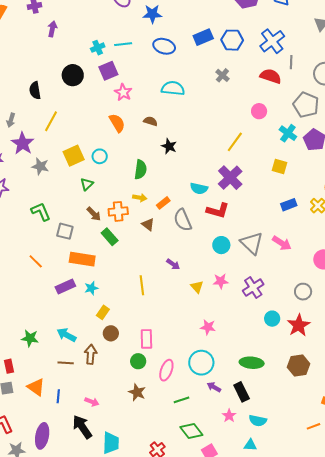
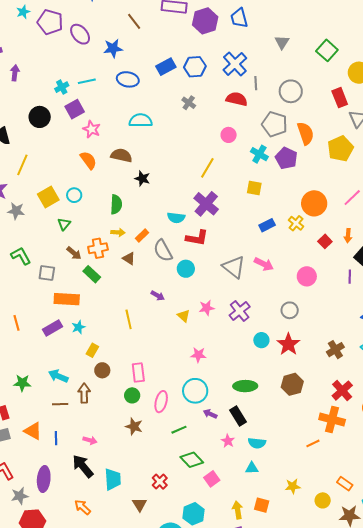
brown semicircle: (150, 121) -> (121, 155), size x1.5
cyan circle: (221, 245) -> (186, 269), moved
orange line: (36, 261) -> (17, 323), moved, turned 35

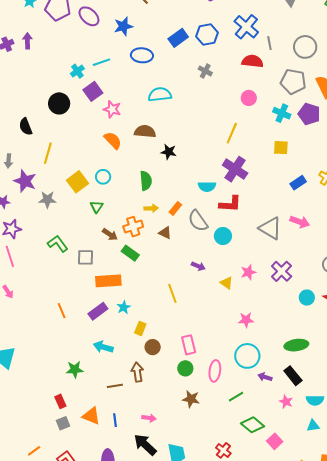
purple arrow: (15, 73) -> (27, 41), moved
cyan arrow: (58, 376) -> (103, 347), moved

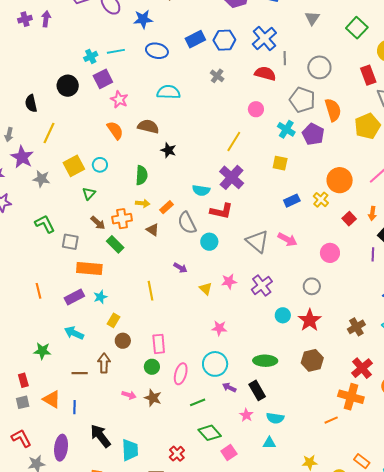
pink arrow: (149, 418) -> (129, 395), moved

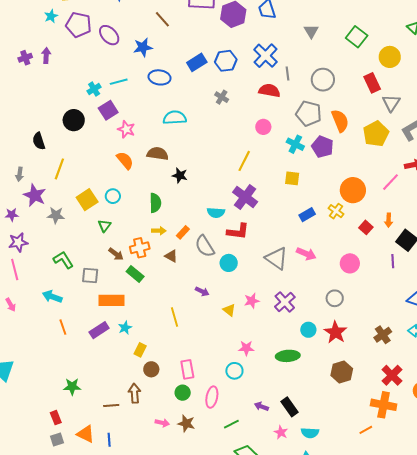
cyan arrow: (74, 333) -> (52, 297), moved
green ellipse: (265, 361) -> (288, 356), moved
cyan circle: (215, 364) -> (234, 371), moved, size x0.7

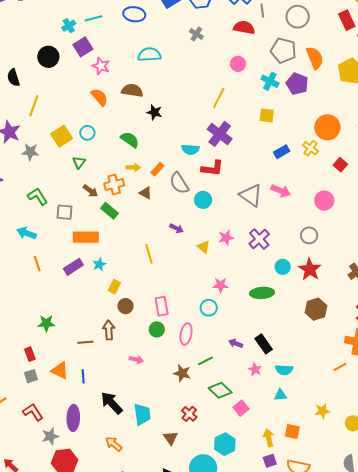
green semicircle: (155, 203) -> (130, 140), turned -54
brown star: (186, 423) -> (182, 373), moved

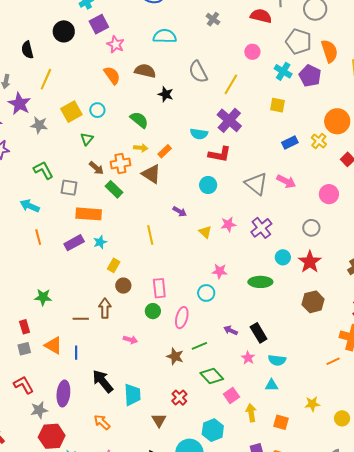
gray semicircle: (179, 183) -> (198, 72), moved
brown triangle: (146, 193) -> (151, 174), size x1.5
yellow arrow: (269, 438) -> (251, 413), moved

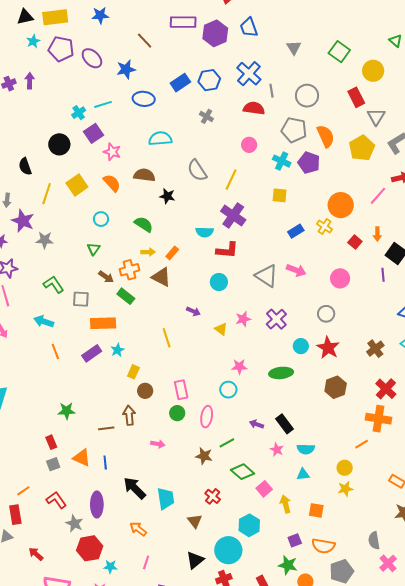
yellow square: (71, 112) -> (77, 185), moved
gray star: (39, 410) -> (74, 524), turned -30
yellow circle: (342, 418) -> (345, 468), moved

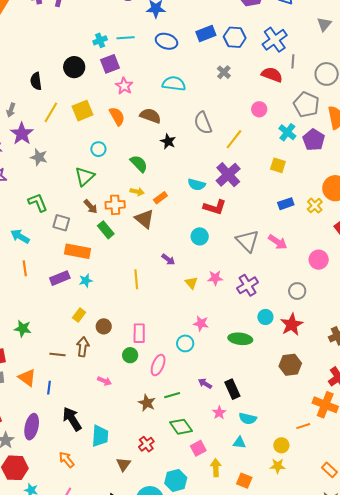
green triangle: (94, 249) -> (85, 176), size x1.5
yellow rectangle: (133, 372) -> (79, 315), moved

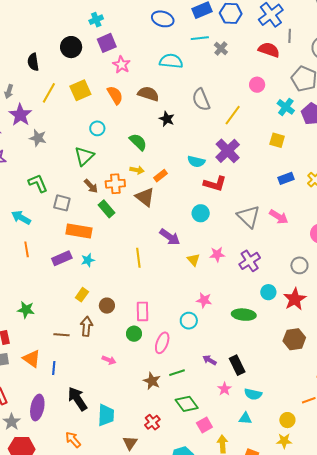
cyan line: (126, 38) -> (200, 38), moved
purple arrow: (168, 259) -> (170, 237), size x1.5

